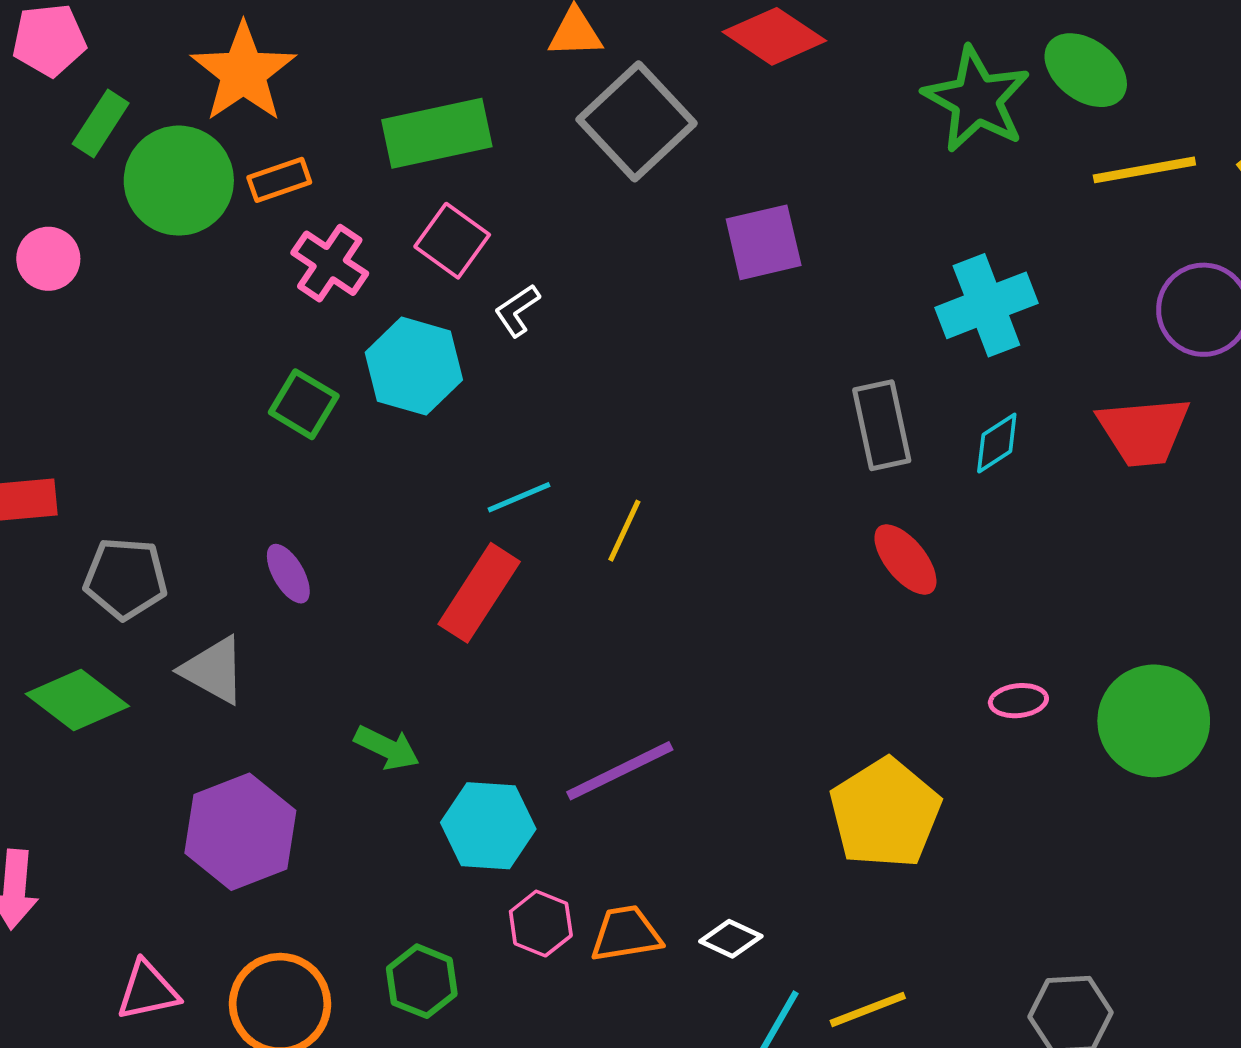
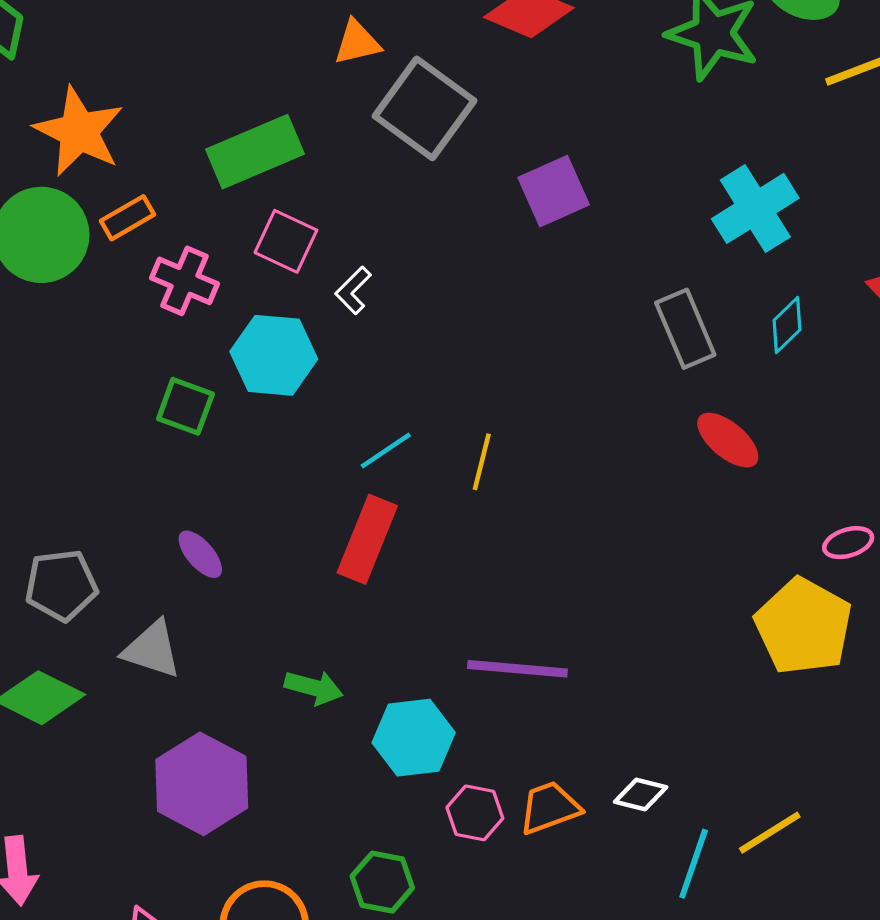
purple line: (620, 771) -> (517, 669), turned 42
yellow pentagon: (885, 813) -> (804, 626), moved

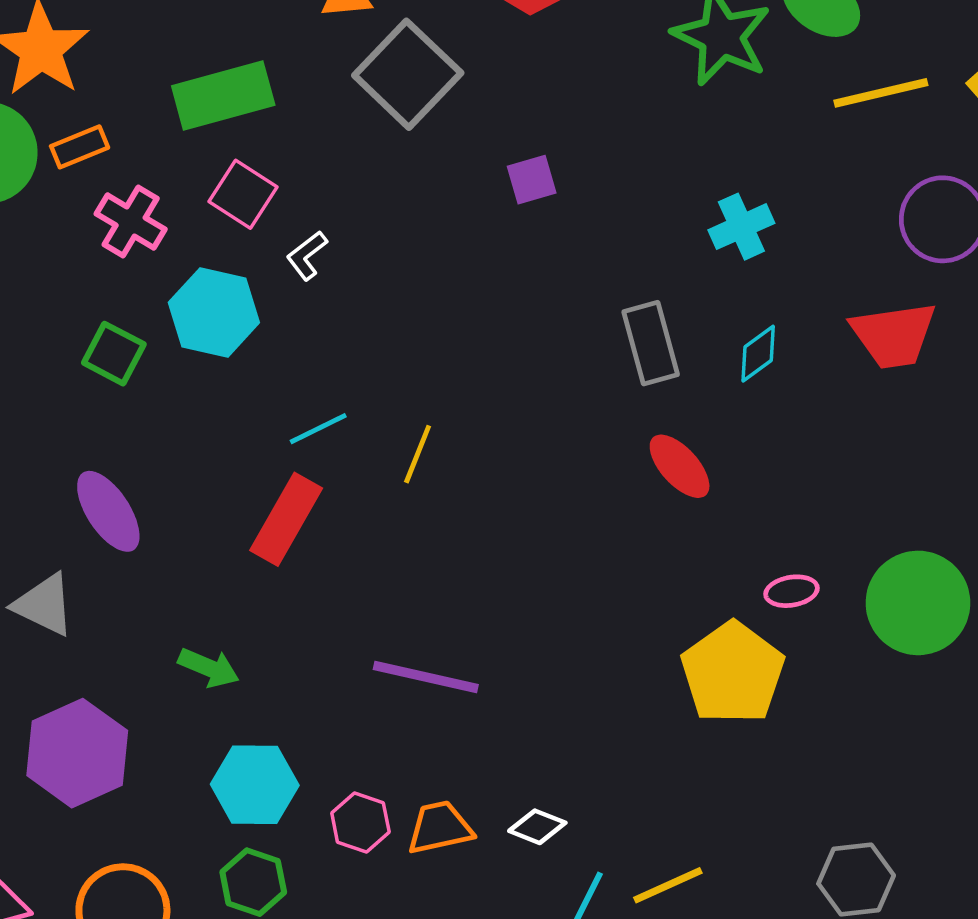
purple square: (554, 191) -> (532, 180), size x0.7
cyan cross: (755, 208) -> (741, 227), size x0.7
purple ellipse: (200, 554) -> (108, 511), size x1.5
cyan hexagon: (414, 738) -> (255, 785), moved

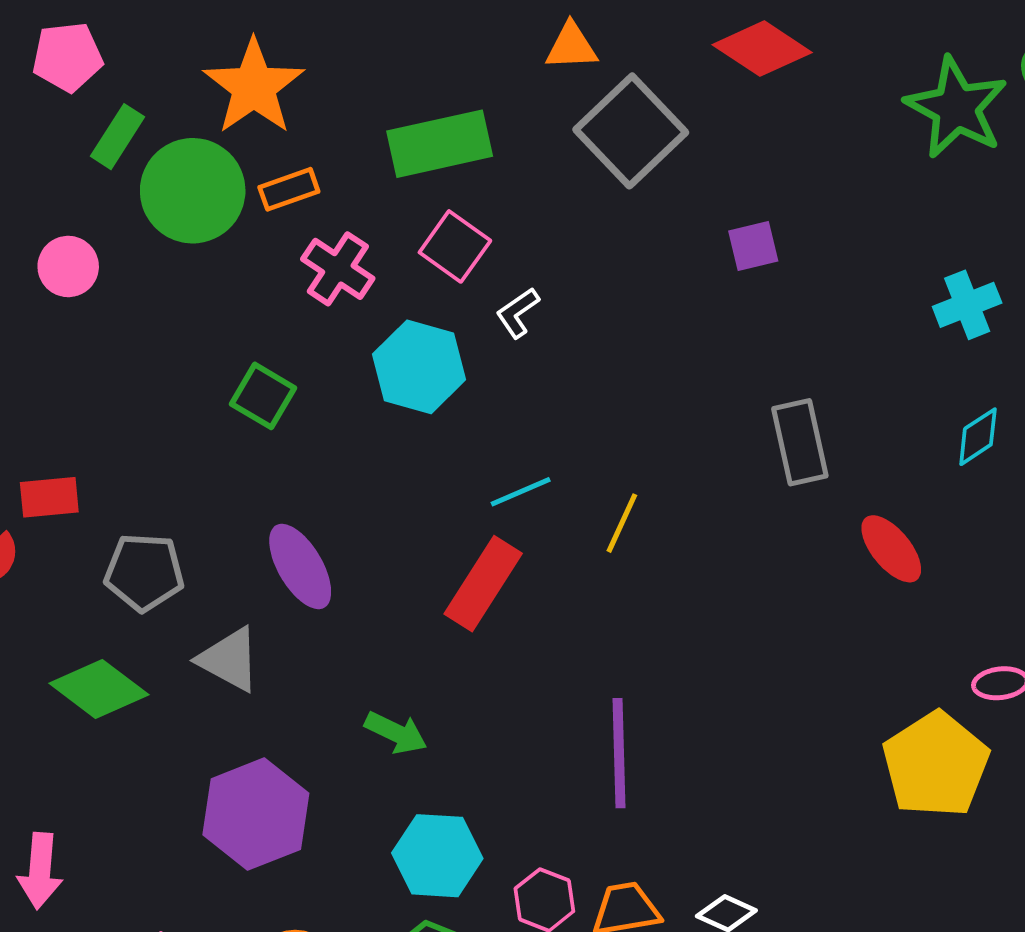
gray rectangle: (651, 343) -> (800, 442), moved
green square: (114, 354) -> (263, 396), moved
purple line: (426, 677) -> (619, 753), turned 73

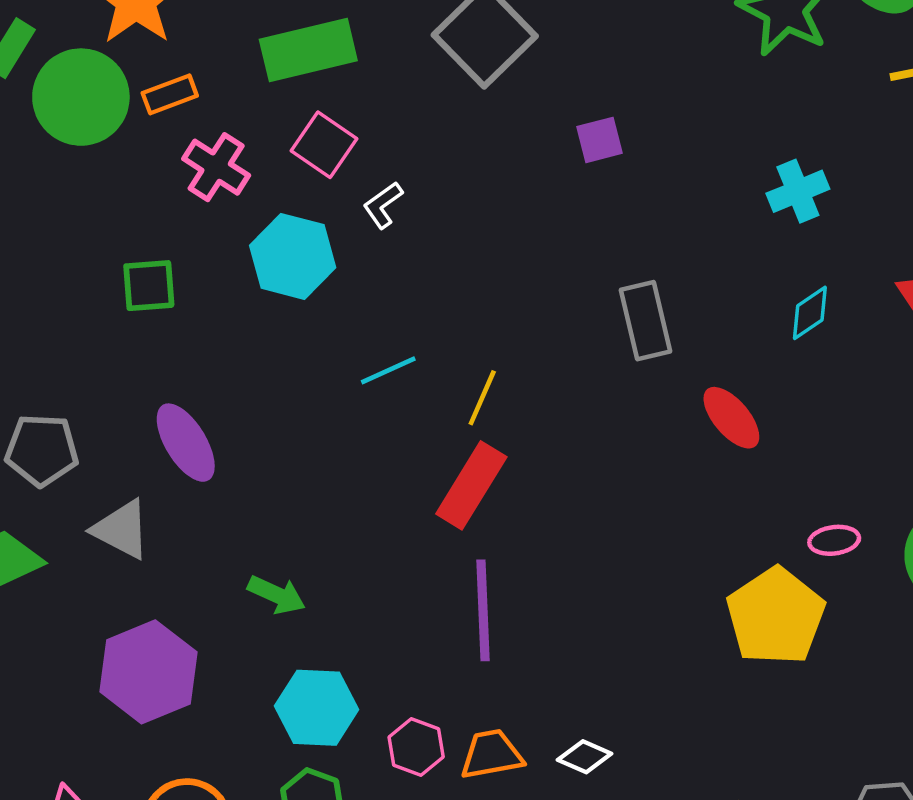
green square: (263, 396) -> (149, 286), turned -34
red rectangle: (483, 584) -> (471, 485), moved

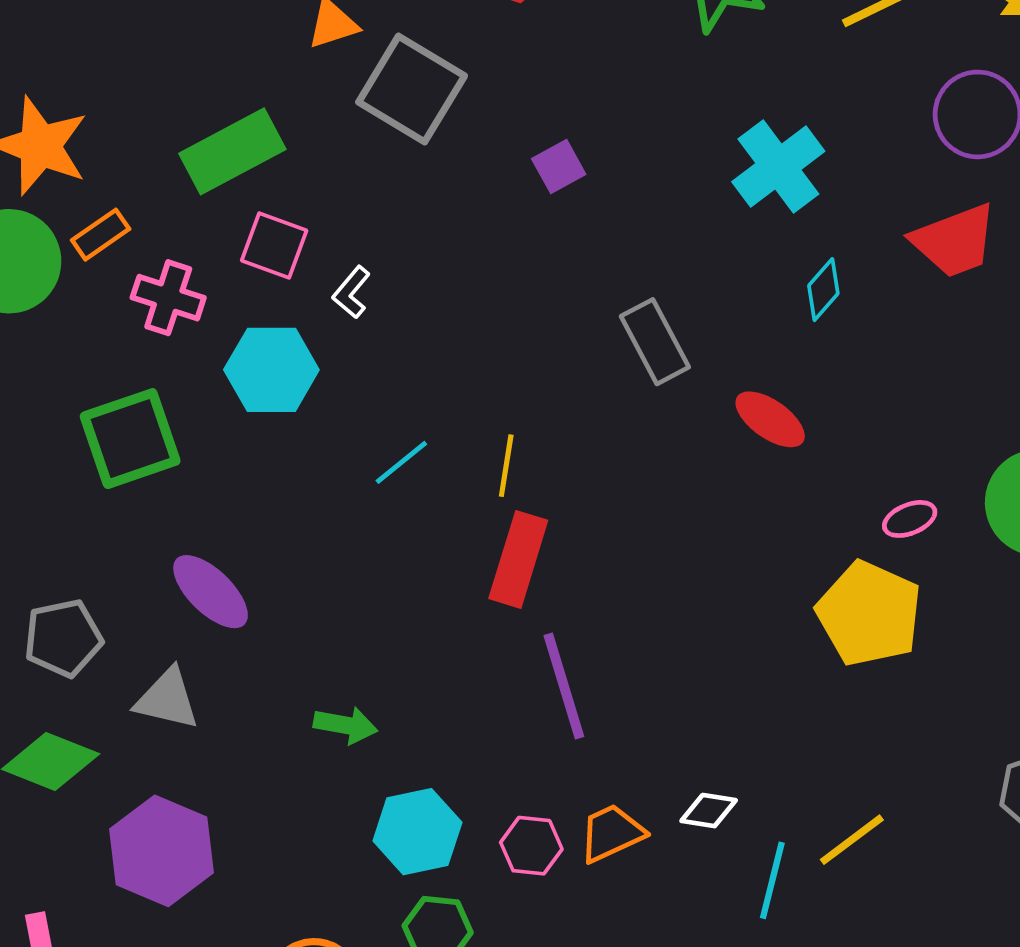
cyan cross: (798, 191) -> (778, 167), size x1.4
green square: (149, 286) -> (130, 439), size x1.6
purple hexagon: (148, 672) -> (162, 851), moved

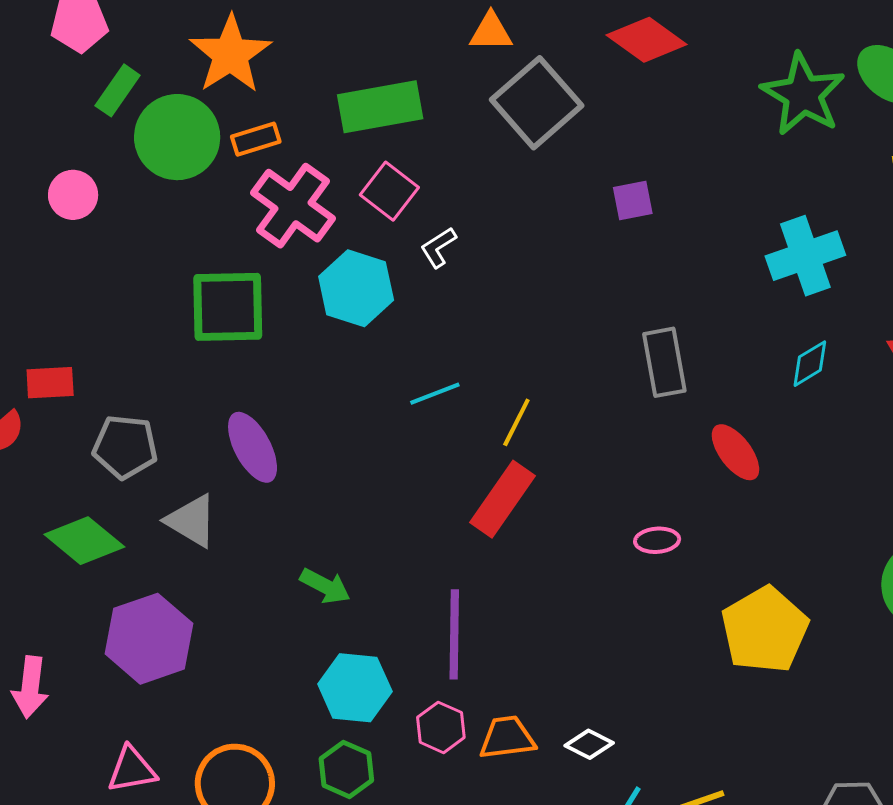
pink cross: (168, 298) -> (293, 206), size x1.4
pink ellipse: (910, 519) -> (657, 540), moved
purple line: (564, 686) -> (454, 634), moved

